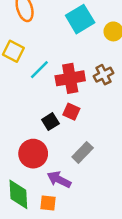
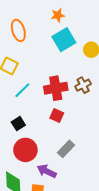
cyan line: (39, 70) -> (22, 90), moved
black square: (50, 122) -> (18, 124), moved

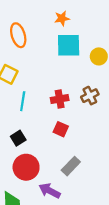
cyan square: (64, 40) -> (69, 45), turned 30
red cross: (56, 88) -> (60, 99), size x0.7
cyan line: (22, 90) -> (23, 101), turned -36

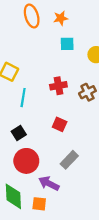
orange ellipse: (18, 35) -> (32, 16), moved
cyan square: (69, 45) -> (67, 44), size x0.6
red cross: (60, 99) -> (58, 86), moved

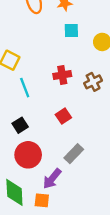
cyan line: (23, 98) -> (25, 88), turned -30
red square: (60, 124) -> (63, 116), turned 32
purple arrow: (49, 183) -> (52, 179), turned -78

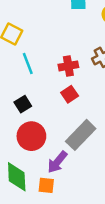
red cross: (62, 75) -> (68, 66), moved
gray rectangle: (74, 154) -> (81, 135), size x1.4

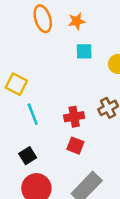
red square: (70, 94) -> (75, 146), turned -35

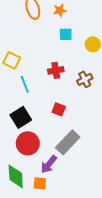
red cross: (74, 117) -> (56, 70), moved
black square: (28, 156) -> (21, 117), size x1.5

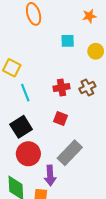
orange star: (60, 10) -> (89, 16), moved
red cross: (56, 70) -> (61, 87), moved
purple arrow: (49, 164) -> (50, 176), turned -42

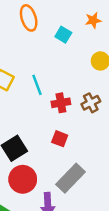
cyan square: (68, 41) -> (63, 35), moved, turned 32
cyan line: (25, 93) -> (37, 85), moved

